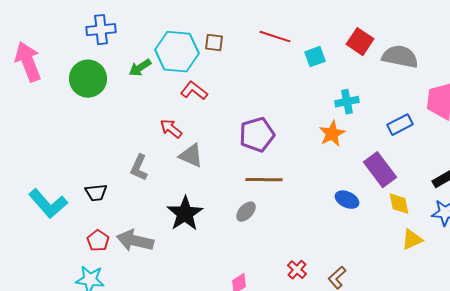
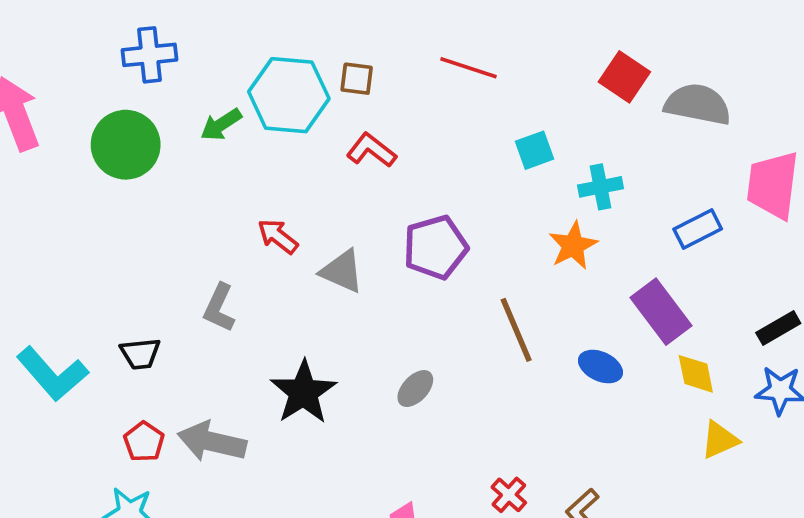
cyan square: (315, 57) -> (534, 150), moved
red L-shape: (194, 91) -> (371, 150), moved
gray triangle: (191, 156) -> (342, 271), moved
brown line: (264, 180) -> (516, 330), moved, turned 66

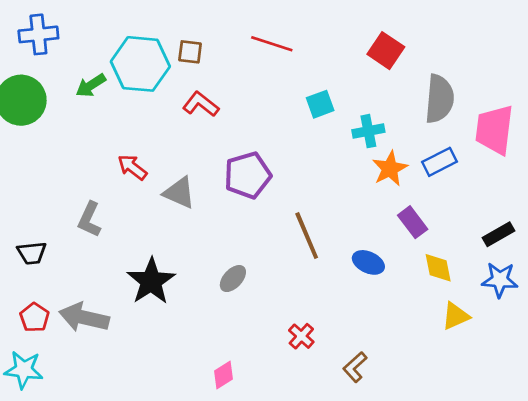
gray semicircle: (698, 104) -> (439, 99), moved, turned 84
orange star: (573, 246) -> (390, 169), moved
purple rectangle: (661, 312) -> (413, 222), size x0.7
red cross: (509, 495) -> (301, 336), moved

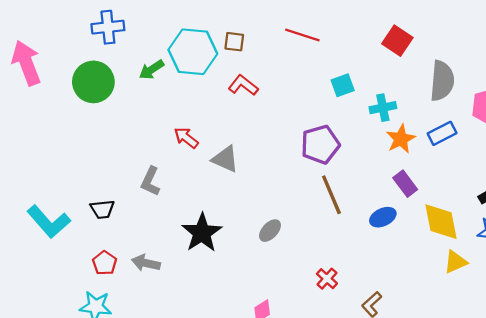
purple pentagon: (248, 175) -> (320, 145), moved
purple rectangle: (413, 222) -> (405, 184), moved
blue ellipse: (368, 262) -> (383, 217), turned -50
yellow diamond: (438, 268) -> (441, 222), size x1.5
gray arrow: (84, 317) -> (146, 263), size x0.7

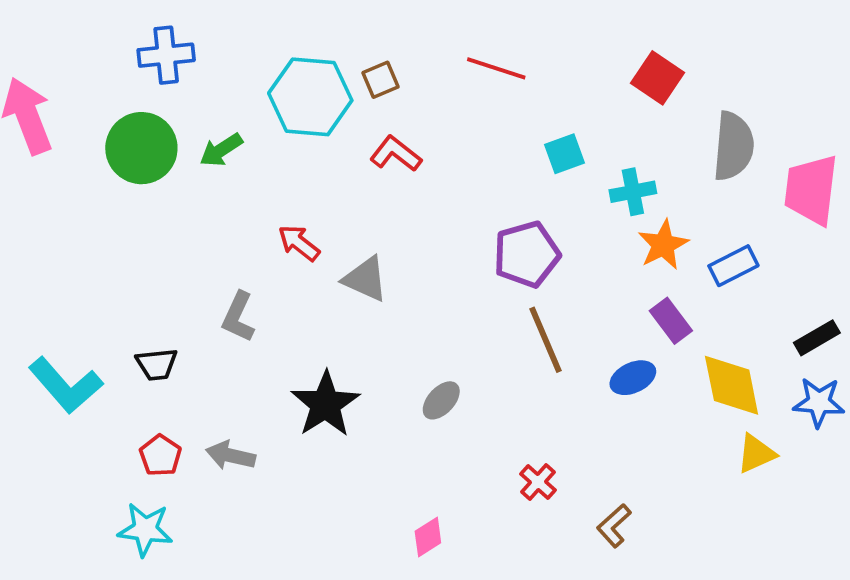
brown square: (234, 42) -> (381, 80), turned -30
green arrow: (152, 70) -> (221, 150), moved
blue rectangle: (442, 133) -> (733, 266), moved

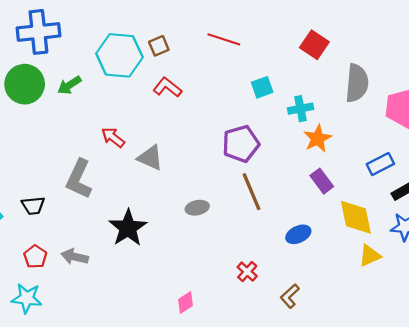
blue cross: (166, 55) -> (38, 32), size x1.4
blue rectangle: (733, 266) -> (380, 164), moved
gray L-shape: (238, 317) -> (79, 179), size x1.4
blue ellipse: (633, 378) -> (298, 234), moved
gray ellipse: (441, 400) -> (197, 208), moved, turned 35

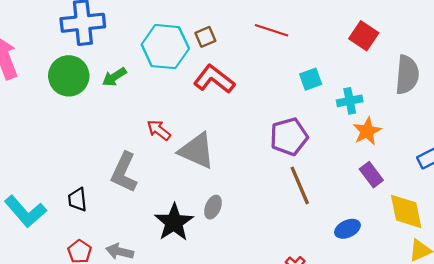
red L-shape: (167, 87) -> (214, 79), size x1.4
gray triangle: (150, 158) -> (197, 151), size x1.4
black trapezoid: (33, 206) -> (77, 200), turned 90
gray ellipse: (197, 208) -> (213, 207), moved, turned -55

